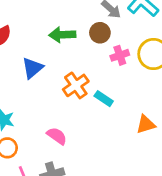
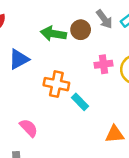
brown circle: (100, 33) -> (81, 30), moved
orange cross: (76, 85) -> (56, 84), turned 35

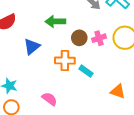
brown circle: (81, 30) -> (79, 38), moved
orange triangle: (115, 134) -> (118, 91), turned 35

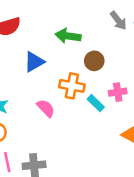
pink cross: (99, 38) -> (118, 92), moved
pink semicircle: (49, 99) -> (46, 108), moved

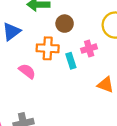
cyan rectangle: (96, 103) -> (71, 61), turned 35

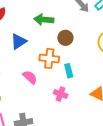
pink cross: (89, 49) -> (61, 94), moved, turned 32

